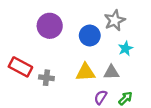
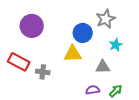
purple circle: (50, 26) -> (32, 26), moved
yellow triangle: (85, 72) -> (73, 54), moved
purple semicircle: (101, 97) -> (93, 90), turned 48

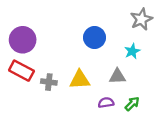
gray star: (106, 19) -> (141, 19), moved
purple circle: (32, 26) -> (23, 40), moved
yellow triangle: (73, 54) -> (80, 80), moved

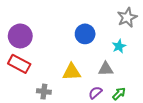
gray cross: (49, 82) -> (44, 92), moved
purple semicircle: (106, 103) -> (95, 93), turned -32

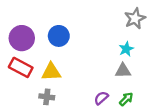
blue circle: (85, 34) -> (59, 36), moved
gray triangle: (106, 69) -> (123, 71), moved
yellow triangle: (72, 72) -> (51, 72), moved

